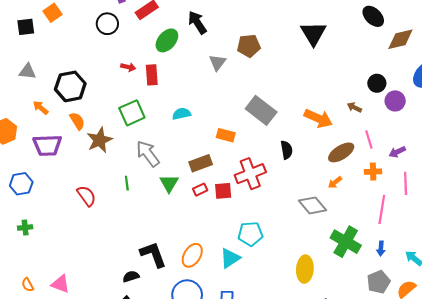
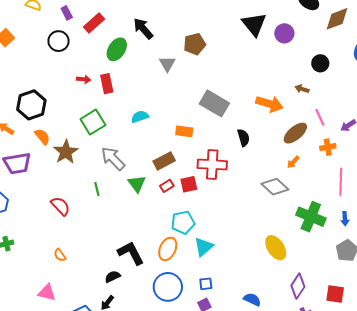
purple circle: (395, 101) -> (284, 33), moved
red cross: (250, 174) -> (212, 165), turned 32
cyan pentagon: (250, 234) -> (183, 222), moved
yellow ellipse: (305, 269) -> (276, 248), turned -30
orange semicircle: (28, 285) -> (60, 255), moved

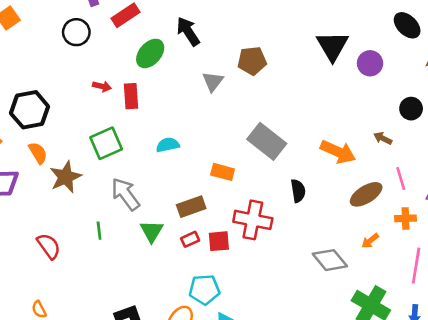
orange arrow: (293, 162) -> (370, 241), moved

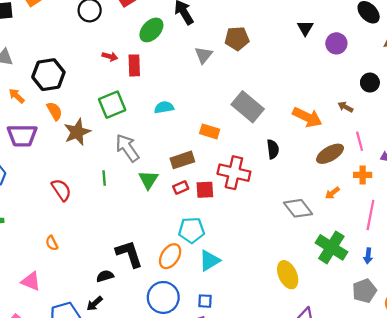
black triangle: (332, 46) -> (305, 28), size x0.6

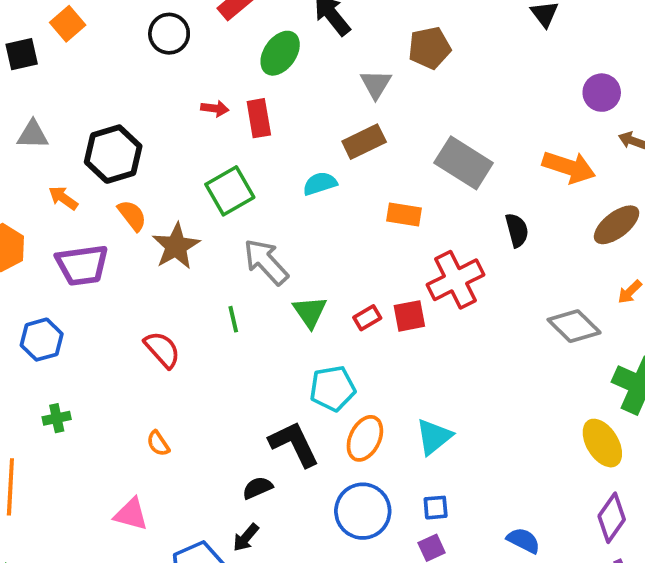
purple circle: (336, 43) -> (602, 93), moved
brown rectangle: (182, 160) -> (364, 142), moved
red cross: (234, 173) -> (455, 280), turned -32
cyan pentagon: (191, 230) -> (333, 388), moved
yellow ellipse: (288, 275) -> (602, 443), moved

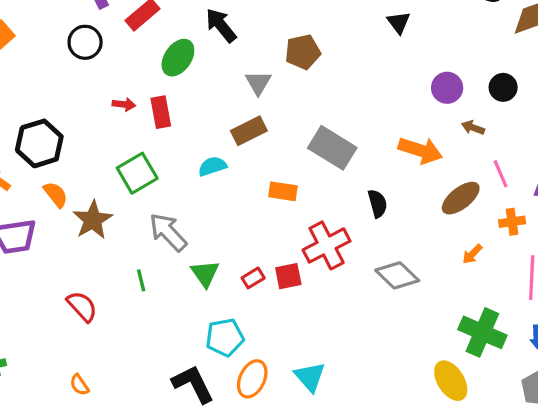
gray diamond: (574, 326) -> (397, 275), moved
cyan triangle: (434, 437) -> (310, 377), turned -32

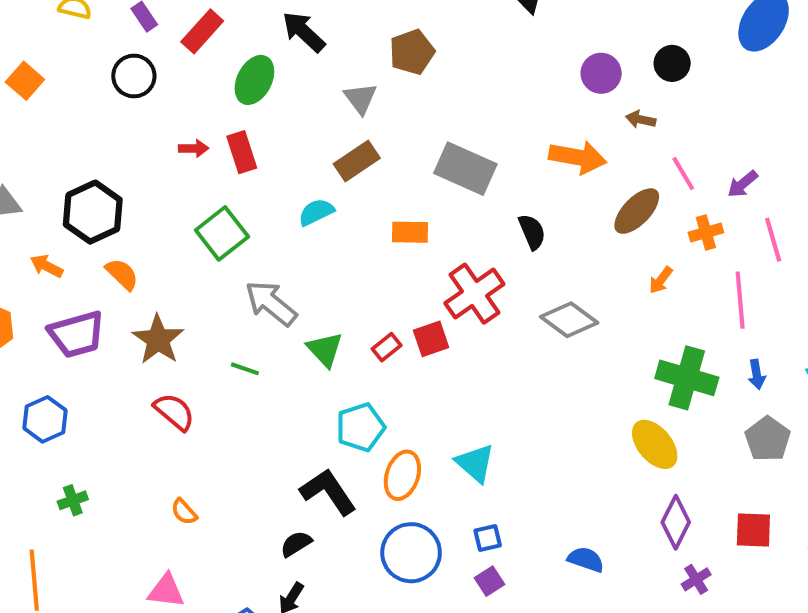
brown star: (93, 220) -> (158, 340), moved
green line: (141, 280) -> (245, 369), turned -50

